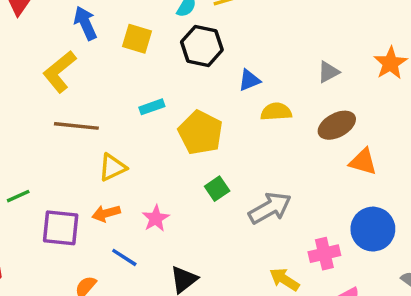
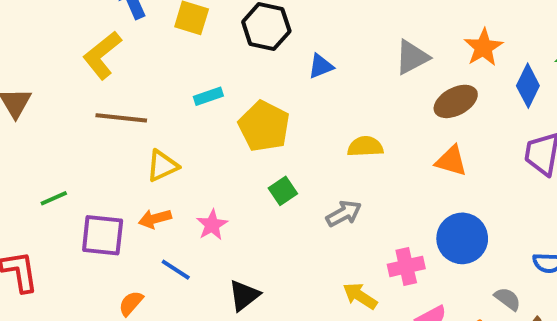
gray triangle: (328, 72) -> (412, 57), size x1.4
yellow semicircle: (276, 112) -> (365, 147), moved
brown ellipse: (337, 125) -> (456, 101), moved
gray arrow: (270, 208) -> (344, 214), size x0.7

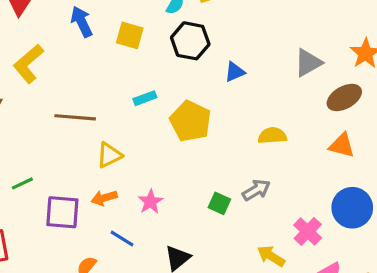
yellow L-shape: (102, 55) -> (28, 64), moved
green square: (283, 191) -> (219, 203), moved, turned -30
pink cross: (406, 266) -> (308, 231), turned -32

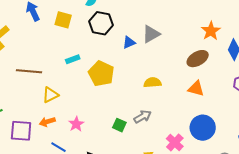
gray triangle: (308, 63) -> (151, 34), moved

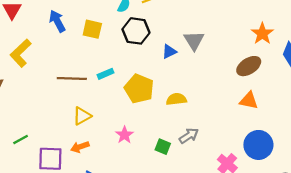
gray triangle: (151, 34) -> (194, 41), turned -30
brown line: (29, 71) -> (72, 78), moved
yellow semicircle: (153, 83) -> (176, 99), moved
pink star: (76, 124) -> (124, 135), moved

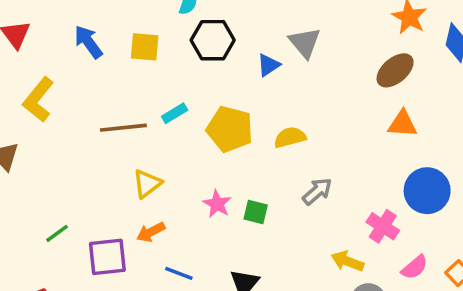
green square: (163, 147) -> (256, 212), moved

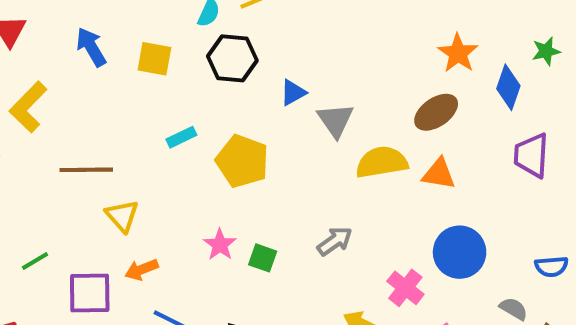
gray triangle: (305, 43) -> (335, 120), moved
brown line: (123, 128) -> (86, 170), moved
yellow semicircle: (290, 137) -> (382, 162), moved, size x1.4
yellow triangle: (147, 184) -> (122, 216), moved, turned -40

